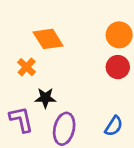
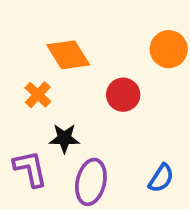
red circle: (118, 67) -> (123, 95), moved

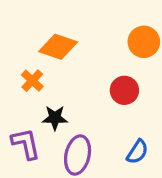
orange diamond: (68, 55) -> (58, 47), turned -39
red circle: (123, 95) -> (124, 90), moved

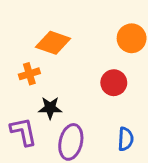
orange cross: (32, 81) -> (29, 74), turned 30
blue semicircle: (137, 152) -> (126, 139), turned -30

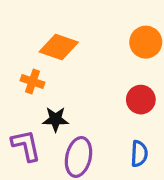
orange cross: (29, 74) -> (33, 82), turned 36
red circle: (114, 83) -> (141, 100), moved

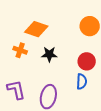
black star: (56, 119) -> (49, 54), moved
blue semicircle: (139, 154) -> (82, 82), moved

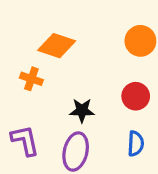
black star: (49, 54) -> (82, 110), moved
blue semicircle: (82, 82) -> (136, 144), moved

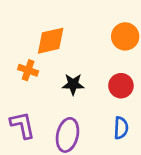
orange diamond: (57, 46) -> (51, 41), turned -32
black star: (82, 110) -> (73, 84), moved

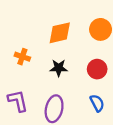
orange diamond: (51, 41) -> (60, 33), moved
blue semicircle: (121, 128) -> (97, 103), turned -30

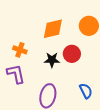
red circle: (97, 69) -> (72, 54), moved
purple L-shape: (18, 101) -> (16, 74), moved

